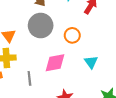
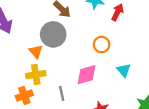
gray circle: (41, 26) -> (53, 34), moved

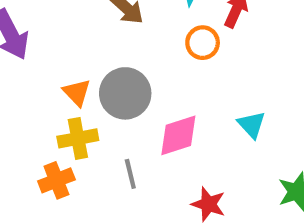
gray circle: (53, 34) -> (125, 93), moved
orange circle: (102, 45) -> (203, 43), moved

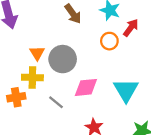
cyan triangle: (252, 125) -> (126, 90), size x1.6
gray line: (130, 174) -> (56, 102), turned -49

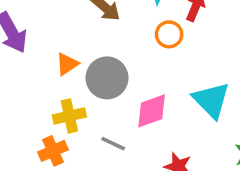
orange triangle: (37, 53) -> (67, 64), moved, turned 42

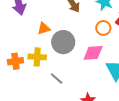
pink diamond: (152, 111) -> (93, 53), moved
orange cross: (53, 151) -> (15, 61), moved

